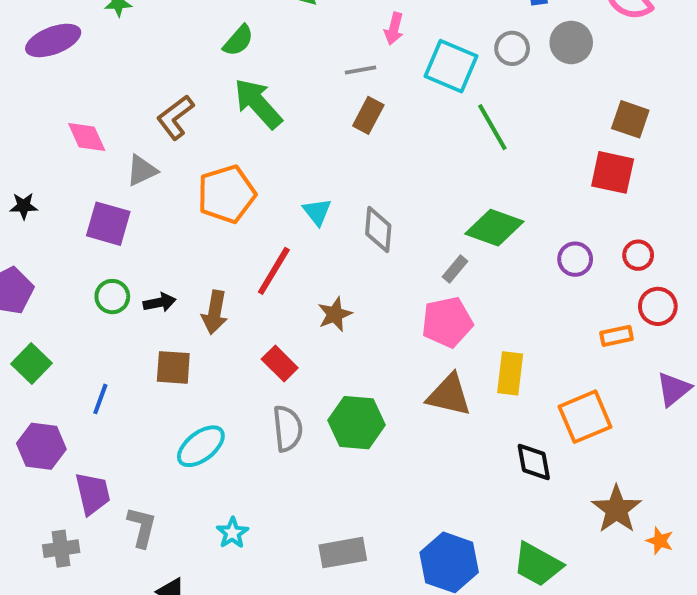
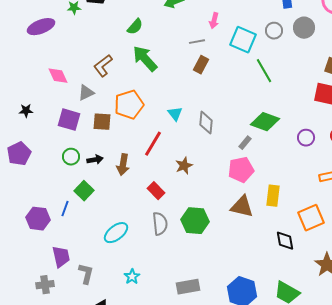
green square: (32, 364) -> (84, 191), moved
brown square: (173, 367) -> (102, 122), moved
purple hexagon: (41, 446) -> (38, 219), moved

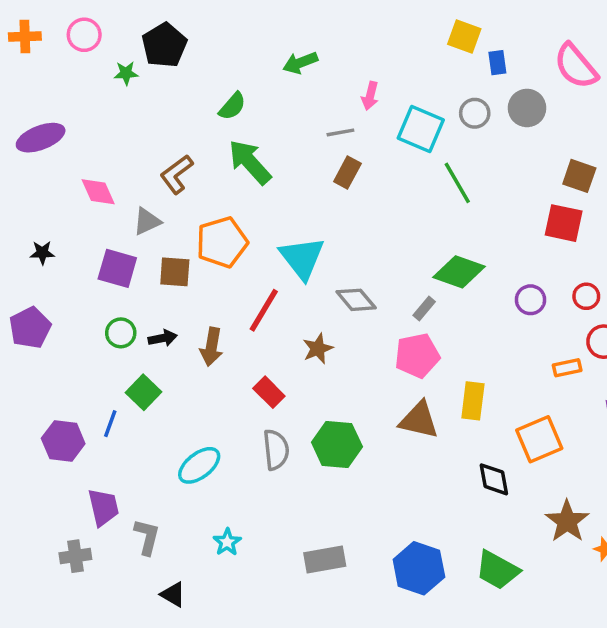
purple ellipse: (41, 27) -> (41, 138), moved
cyan triangle: (175, 114) -> (302, 258), size x1.8
gray diamond: (206, 123) -> (356, 300), moved, turned -45

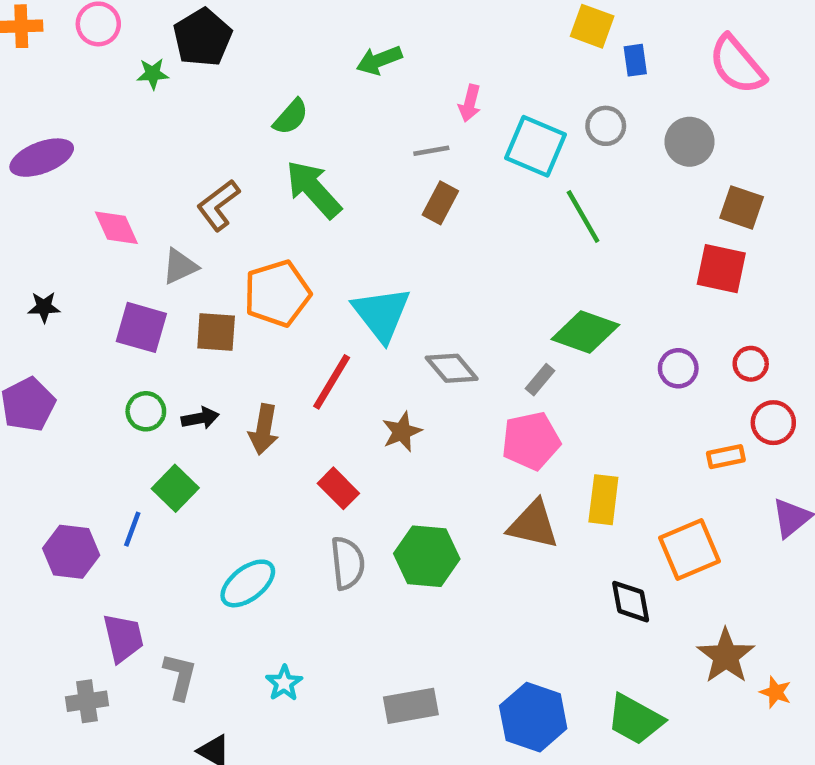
gray circle: (527, 108) -> (690, 142), moved

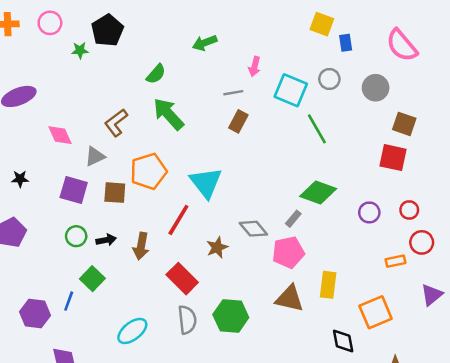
gray diamond: (452, 368) -> (253, 229), moved
red rectangle: (338, 488) -> (182, 279), size x1.4

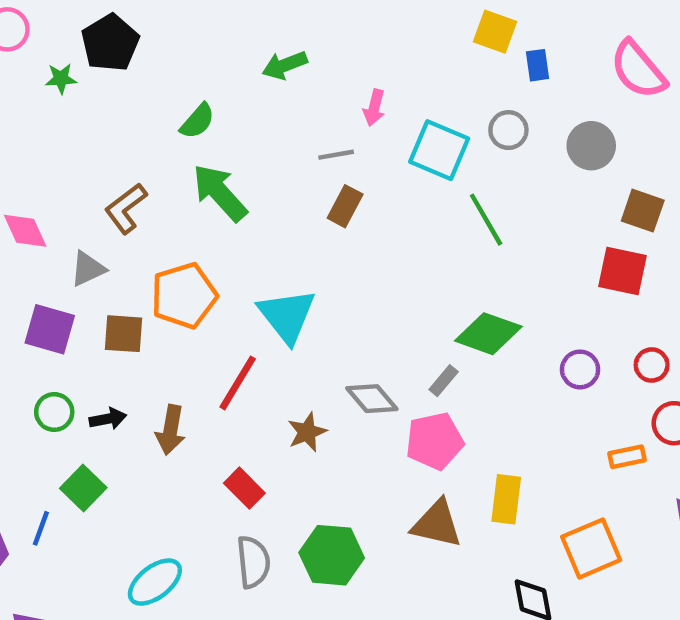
red rectangle: (182, 279) -> (244, 488), size x0.7

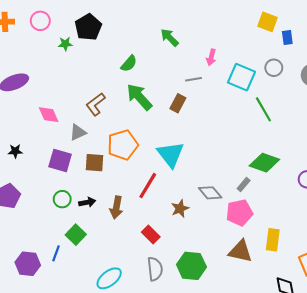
green arrow: (285, 65) -> (170, 38), turned 66
brown rectangle: (345, 206) -> (178, 103), moved

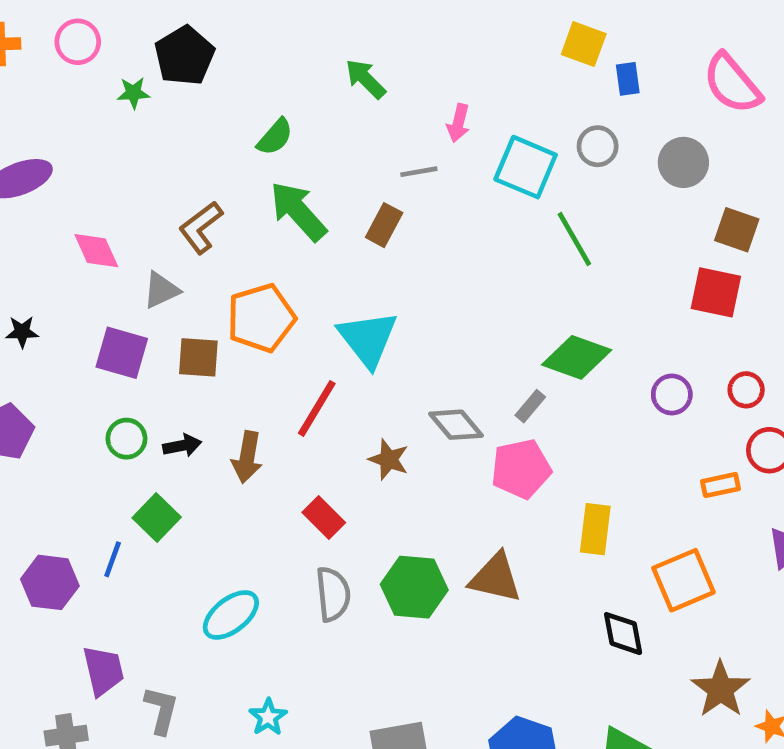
brown star: (180, 208) -> (389, 459), turned -30
brown triangle: (240, 251) -> (495, 578), moved

